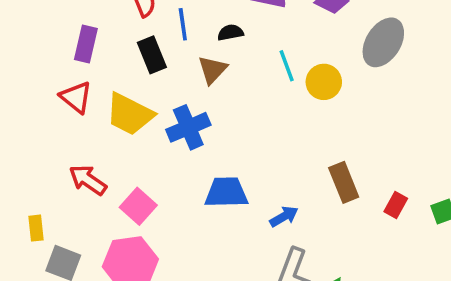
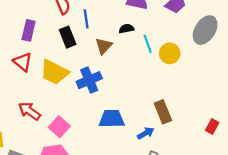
black semicircle: (230, 33) -> (126, 29), moved
brown rectangle: (344, 182) -> (163, 112), moved

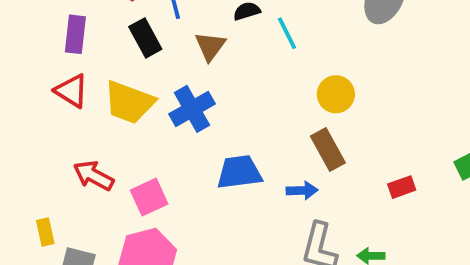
yellow circle: (170, 53) -> (336, 94), moved
pink square: (59, 127) -> (149, 197), turned 30
red rectangle: (212, 127) -> (402, 187), moved, turned 48
blue arrow: (146, 133) -> (302, 190), turned 35

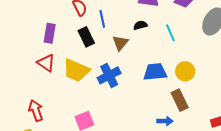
cyan line: (287, 33) -> (170, 33), moved
blue trapezoid: (239, 172) -> (155, 72), moved
red arrow: (94, 176) -> (36, 111), moved, turned 40

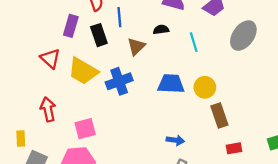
purple rectangle: (50, 33) -> (71, 26), moved
brown rectangle: (180, 100) -> (219, 116), moved
red arrow: (36, 111) -> (48, 109), moved

